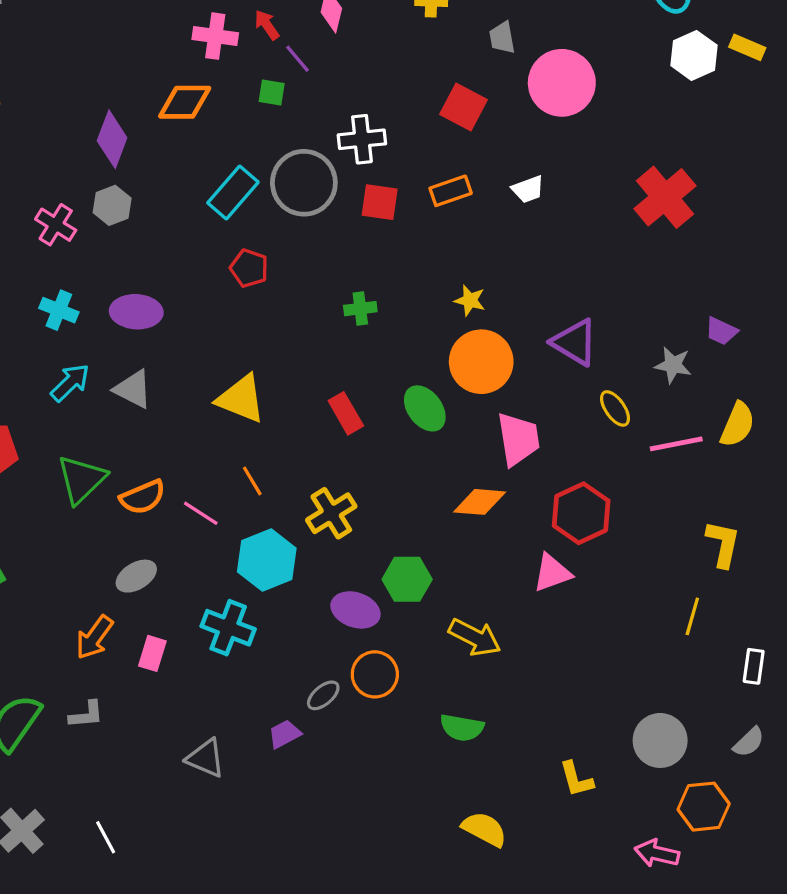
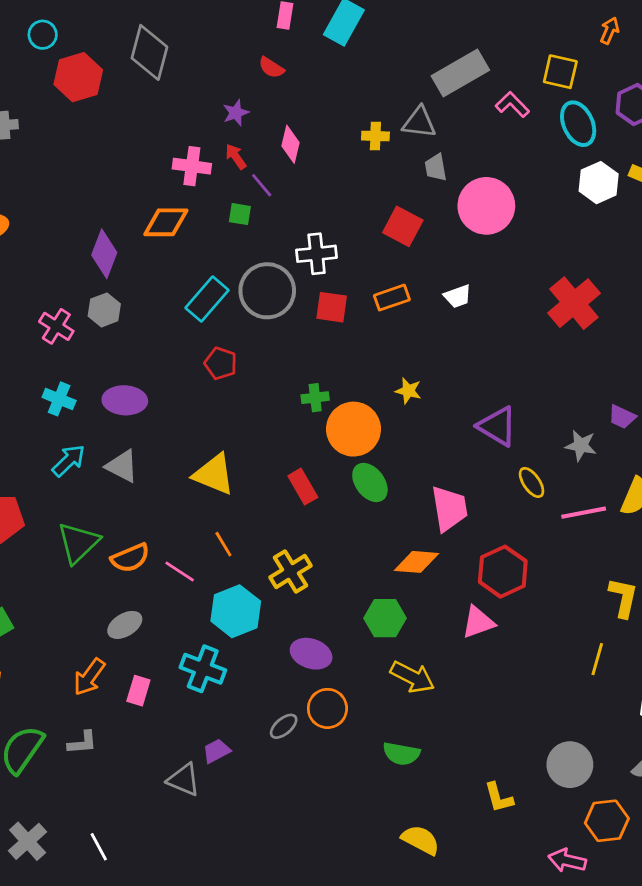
orange circle: (481, 362) -> (353, 429), moved
green hexagon: (407, 579) -> (385, 618), moved
purple trapezoid: (285, 734) -> (217, 751), moved

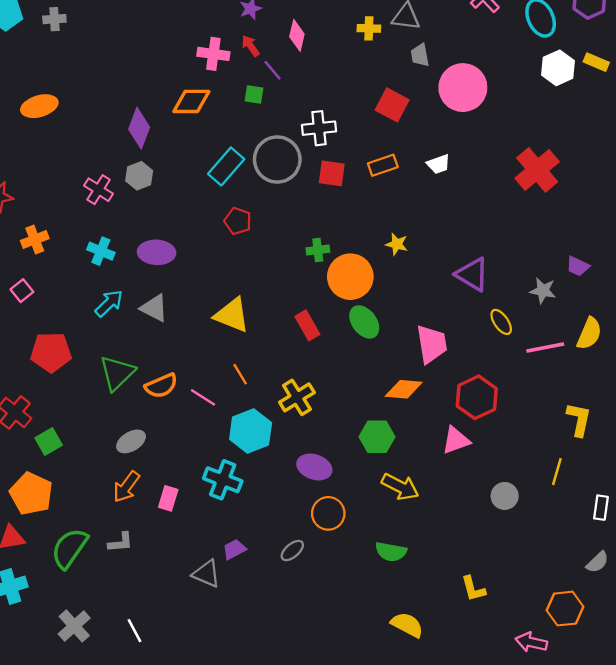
gray ellipse: (125, 625) -> (131, 441), moved
gray ellipse: (284, 726) -> (292, 551), moved
gray circle: (570, 765) -> (505, 496), moved, size x0.7

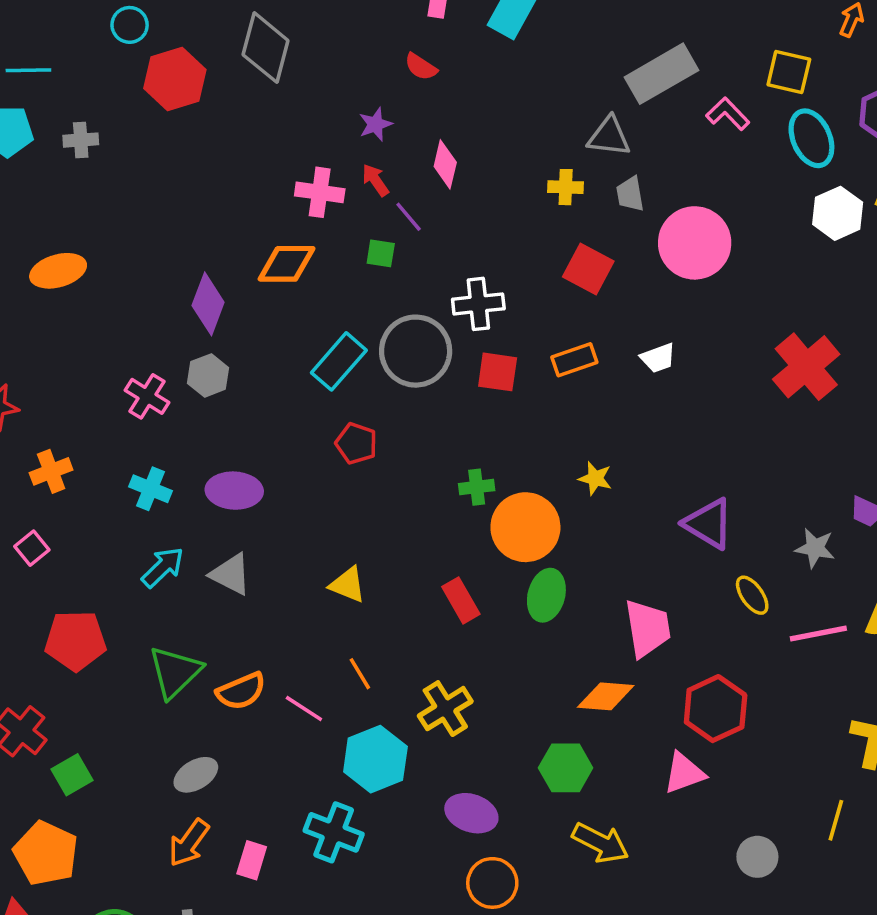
yellow cross: (369, 28) -> (566, 187), moved
yellow triangle: (232, 315) -> (348, 585), size x0.7
green ellipse: (364, 322) -> (546, 595), turned 52

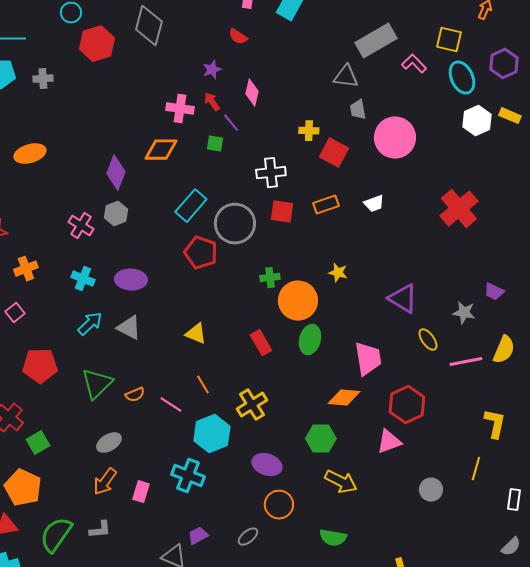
yellow cross: (566, 187) -> (309, 131), moved
gray circle: (416, 351) -> (235, 224), moved
red pentagon: (356, 443) -> (201, 253), size x1.4
orange semicircle: (241, 691) -> (135, 395), size x0.7

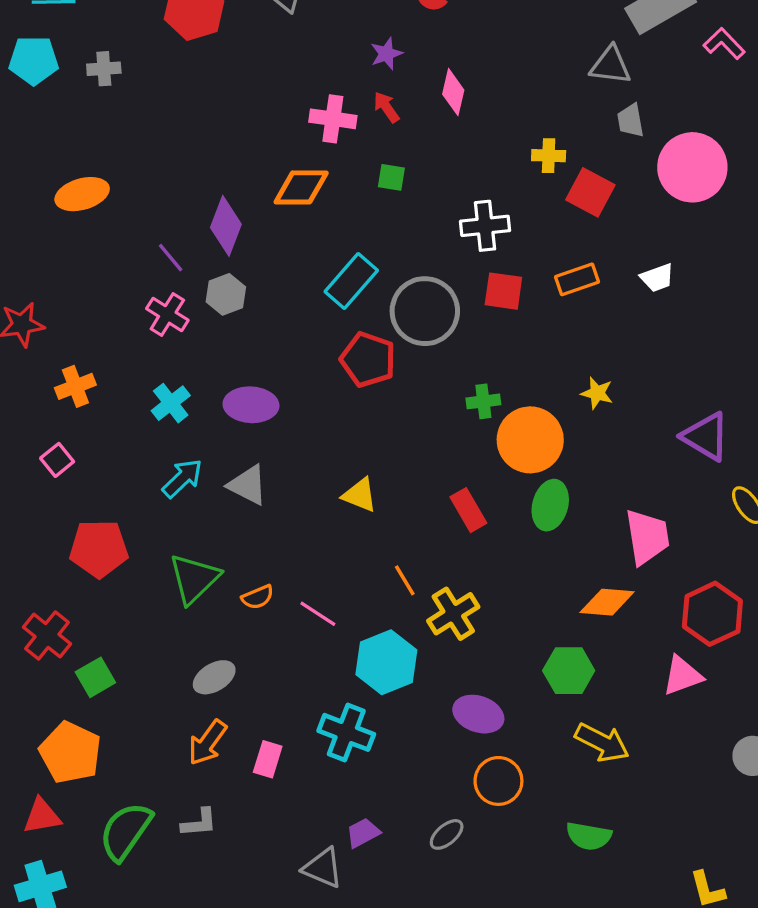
purple line: (231, 123) -> (171, 258), moved
cyan cross: (83, 279) -> (171, 403), turned 30
orange line: (203, 385) -> (405, 580), moved

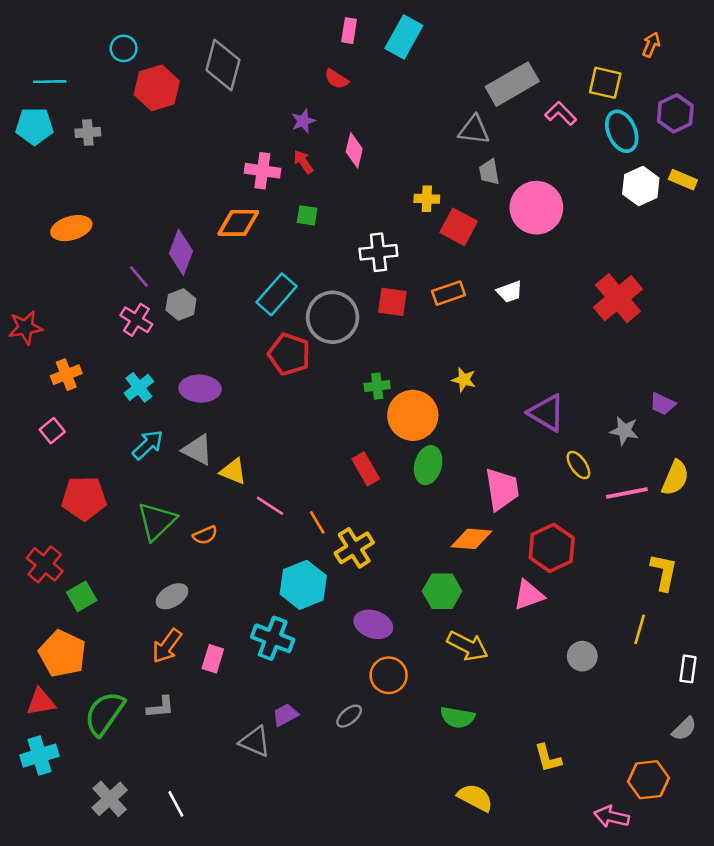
yellow triangle: (360, 495) -> (233, 471), moved
pink line: (318, 614) -> (270, 506), moved

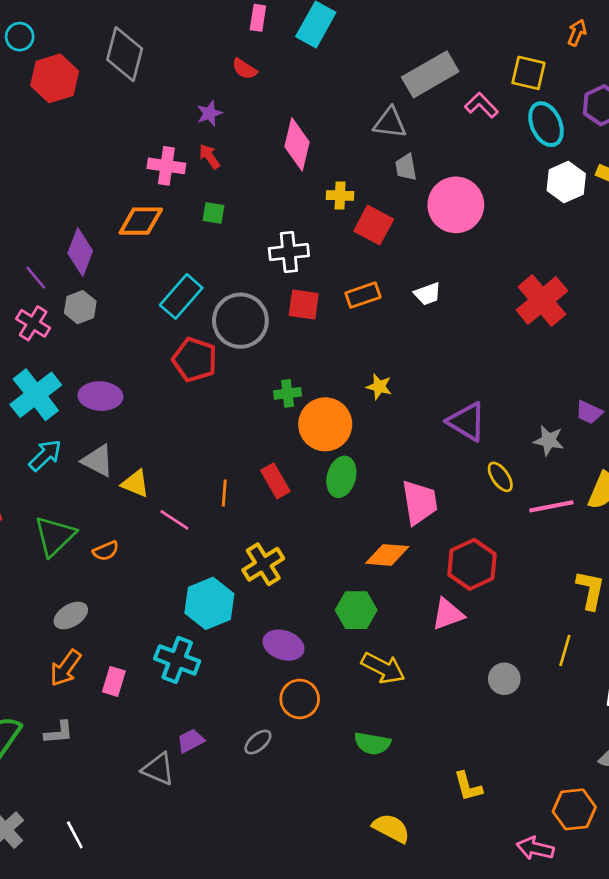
pink diamond: (354, 150) -> (297, 144), moved, size x1.4
cyan cross: (139, 387) -> (36, 395), size x1.6
orange line: (317, 522) -> (224, 493), moved, turned 35

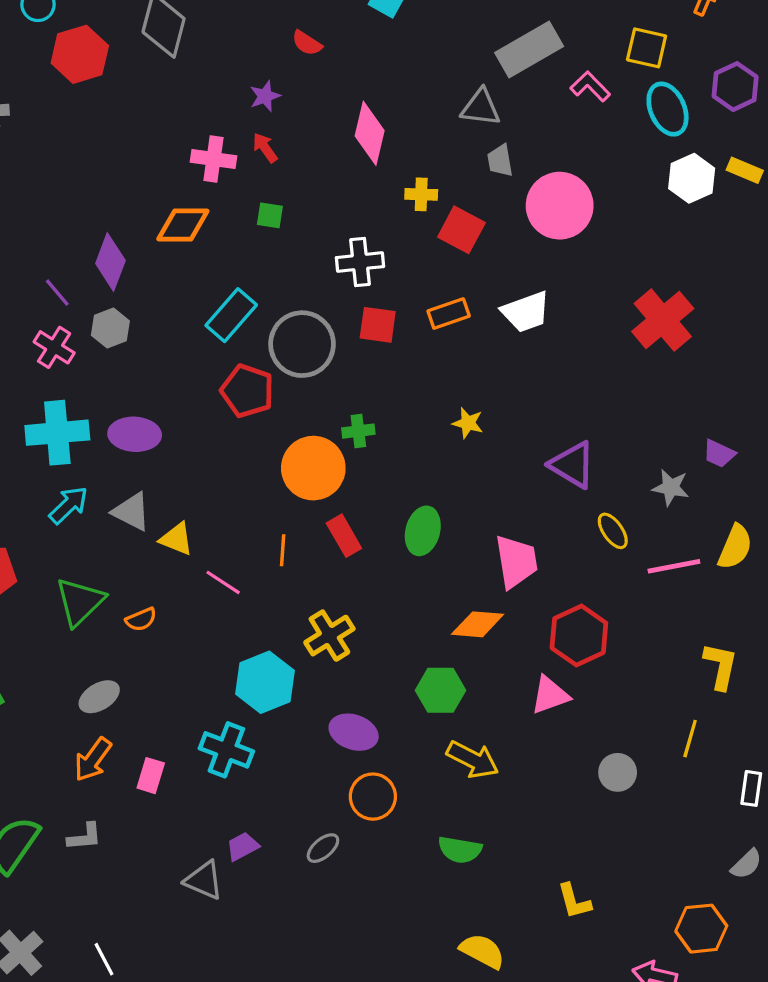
white trapezoid: (428, 294) -> (526, 312), size x1.5
cyan cross: (36, 395) -> (57, 433), turned 33
orange circle: (325, 424) -> (313, 468), moved

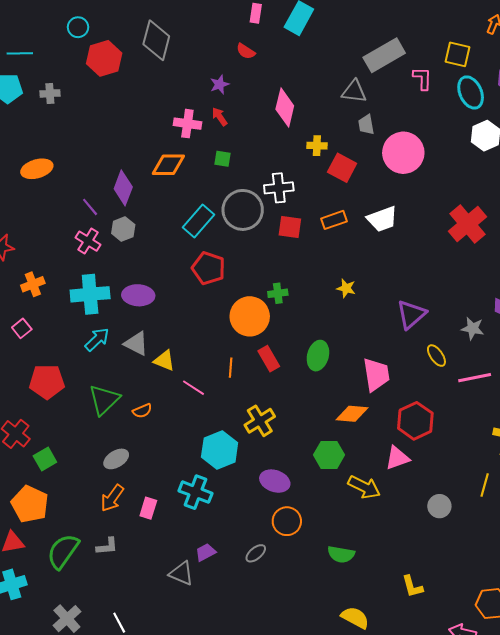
pink L-shape: (590, 87) -> (422, 78), turned 45
gray circle: (302, 344) -> (243, 210), moved
purple triangle: (573, 465) -> (411, 314), turned 48
yellow arrow: (473, 759) -> (364, 487), moved

